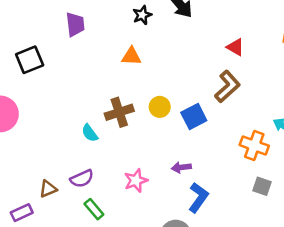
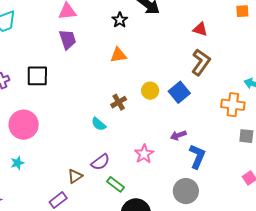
black square: (30, 60) -> (37, 76), turned 35
brown cross: (119, 112) -> (119, 102), size x0.7

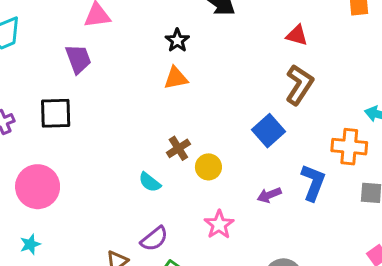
black star: (120, 20) -> (177, 40), moved
purple trapezoid: (68, 39) -> (78, 59), moved
yellow circle: (150, 91) -> (208, 167), moved
blue L-shape: (197, 156) -> (313, 183), moved

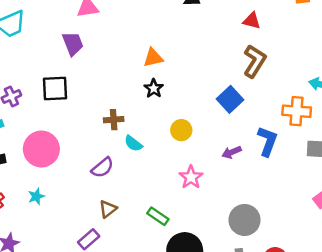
black star: (177, 40) -> (154, 88), moved
brown cross: (178, 148) -> (114, 120), moved, turned 30
purple semicircle: (154, 239) -> (102, 168), moved

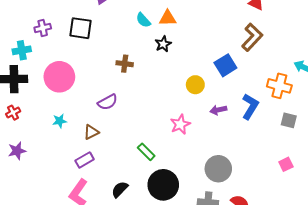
yellow circle: (181, 130) -> (195, 85), moved
cyan semicircle: (133, 144) -> (143, 20), moved
cyan star: (36, 196) -> (60, 121), moved
brown triangle: (108, 209) -> (91, 132), moved

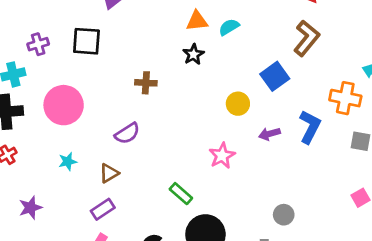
cyan semicircle: (143, 20) -> (229, 27), moved, turned 105
purple star: (17, 151) -> (30, 208), moved
gray circle: (218, 169) -> (284, 215), moved, size x0.6

